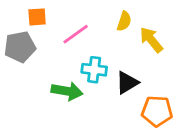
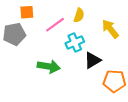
yellow semicircle: (124, 21) -> (79, 15), moved
cyan cross: (94, 70) -> (75, 42), moved, turned -30

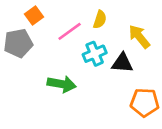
orange square: (27, 12) -> (34, 16), turned -32
black triangle: (93, 60) -> (122, 63), moved, turned 36

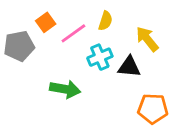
orange square: (34, 16) -> (46, 22), moved

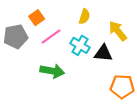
pink line: (73, 33) -> (51, 37), moved
cyan cross: (100, 57) -> (80, 45), turned -36

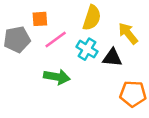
yellow semicircle: (84, 17) -> (92, 18), size x1.5
orange square: (37, 18) -> (40, 19), turned 32

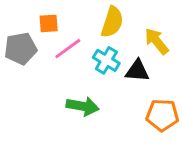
green arrow: (57, 77) -> (83, 106), moved

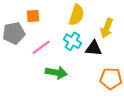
yellow arrow: (157, 41) -> (107, 28), turned -120
pink line: (68, 49) -> (41, 47), moved

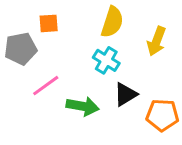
pink line: (41, 47) -> (46, 86), moved
black triangle: (94, 48) -> (125, 94), moved, turned -36

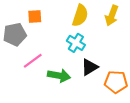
yellow arrow: (156, 41) -> (112, 15), moved

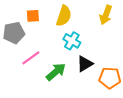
yellow semicircle: (80, 15) -> (64, 16), moved
green arrow: (59, 76) -> (56, 72), turned -50

